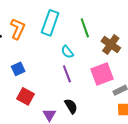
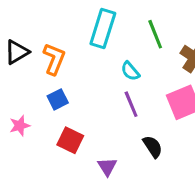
orange L-shape: (18, 29) -> (54, 59), moved
black semicircle: (71, 106) -> (153, 147), moved

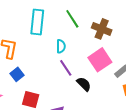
cyan semicircle: (130, 71) -> (61, 46), turned -128
black semicircle: (153, 147) -> (84, 84), moved

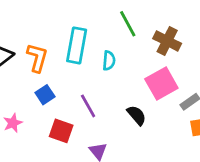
cyan rectangle: (37, 22) -> (77, 45), moved
purple line: (66, 68) -> (88, 106), moved

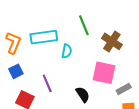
cyan rectangle: (77, 45) -> (44, 37), turned 65
pink square: (161, 83) -> (104, 73), turned 35

